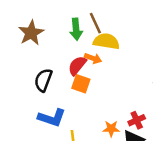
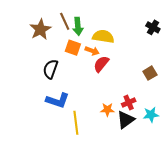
brown line: (95, 23) -> (65, 21), moved
red semicircle: (77, 66) -> (101, 64), moved
orange square: (81, 84) -> (73, 48), moved

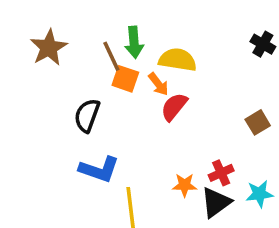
brown line: (65, 21) -> (111, 56), moved
brown star: (40, 29) -> (49, 48), moved
orange arrow: (92, 51) -> (158, 84), turned 32

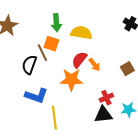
brown line: (111, 56) -> (42, 53), moved
orange arrow: (158, 84) -> (94, 65), moved
orange star: (185, 185) -> (71, 80), moved, size x1.6
black triangle: (216, 202) -> (103, 115), turned 30

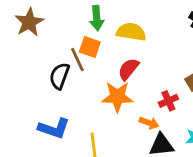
orange arrow: (94, 65) -> (149, 123), moved, turned -32
blue L-shape: (36, 96) -> (54, 128), moved
red cross: (106, 98) -> (168, 101), moved

